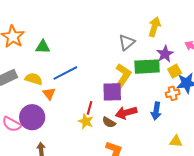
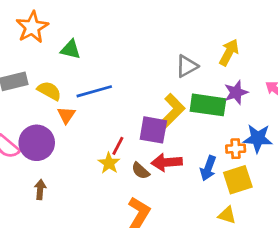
yellow square: (175, 71) -> (238, 180), moved, size x1.5

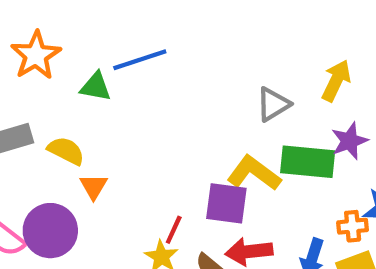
blue line: (94, 91) -> (140, 60), moved
yellow L-shape: (172, 111) -> (254, 173), turned -96

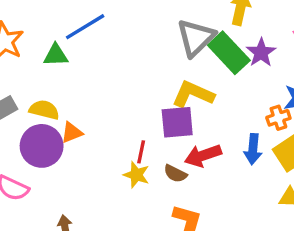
gray triangle: (273, 104) -> (196, 38), size x1.4
green rectangle: (308, 162) -> (229, 53), moved, turned 54
orange triangle: (94, 187) -> (72, 133), turned 50
purple circle: (50, 231) -> (42, 146), moved

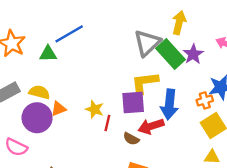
yellow L-shape: (193, 94) -> (145, 83), turned -32
blue arrow: (253, 149) -> (169, 104), moved, size x1.4
yellow star: (136, 175) -> (95, 109), moved

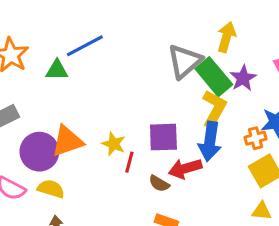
yellow L-shape: (145, 83) -> (214, 109), moved, turned 124
yellow semicircle: (39, 92) -> (51, 189), moved
orange triangle: (58, 109) -> (67, 141), size x1.6

